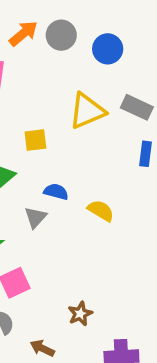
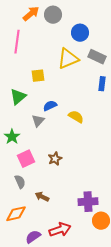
blue circle: (108, 49) -> (80, 33), moved
blue semicircle: (56, 192) -> (50, 106), turned -40
brown star: (80, 314) -> (55, 159), moved

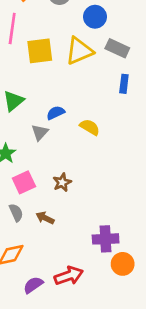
yellow square: (38, 76) -> (40, 51), moved, size x1.5
brown arrow: (42, 197) -> (45, 218), moved

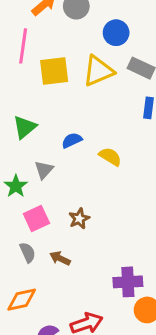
gray triangle: (40, 132) -> (44, 170), moved

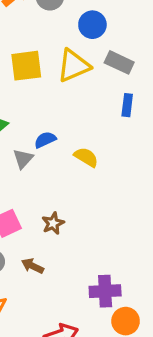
gray triangle: (44, 170) -> (23, 159), moved

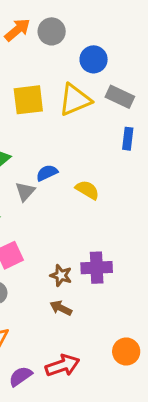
brown star: (53, 223) -> (61, 275), moved, turned -30
brown arrow: (33, 266) -> (61, 308), moved
purple cross: (105, 291) -> (97, 268), moved

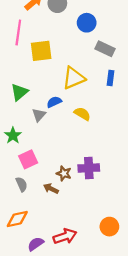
yellow triangle: (75, 100) -> (74, 78), moved
brown arrow: (61, 308) -> (51, 189), moved

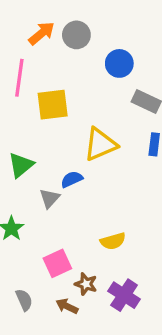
yellow semicircle: (82, 114) -> (113, 241), moved, turned 133
pink square: (28, 159) -> (57, 263), moved
purple cross: (89, 168) -> (124, 295), moved, turned 36

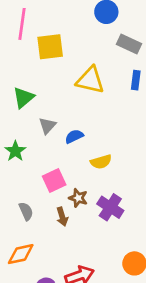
yellow triangle: (100, 144) -> (90, 80), turned 36
blue semicircle: (72, 179) -> (74, 136), moved
brown arrow: (67, 306) -> (62, 217), turned -132

